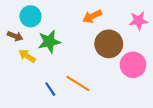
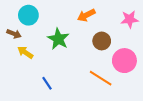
green star: (49, 42) -> (58, 39), moved, turned -30
brown circle: (109, 44) -> (102, 41), size x0.7
orange line: (78, 84) -> (101, 78), moved

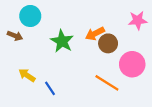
orange arrow: (86, 15) -> (95, 34), moved
yellow arrow: (25, 52) -> (27, 75), moved

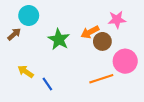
pink star: (138, 20) -> (117, 20), moved
brown arrow: (15, 36) -> (14, 34), turned -64
orange line: (107, 83) -> (101, 79), turned -50

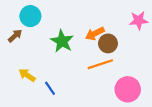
pink star: (117, 20) -> (139, 20), moved
pink circle: (125, 61) -> (128, 89), moved
orange line: (101, 79) -> (100, 64), moved

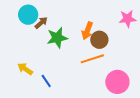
orange arrow: (95, 34) -> (87, 31), turned -42
brown arrow: (15, 36) -> (41, 23), moved
green star: (62, 41) -> (57, 38), turned 30

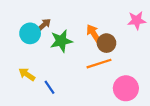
cyan circle: (28, 15) -> (30, 33), moved
orange arrow: (87, 31) -> (94, 33), turned 126

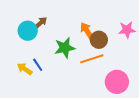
pink star: (137, 20) -> (127, 30), moved
green star: (61, 41) -> (65, 48), moved
blue line: (49, 87) -> (38, 65), moved

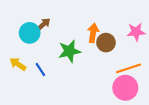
orange arrow: (87, 31) -> (93, 33), turned 42
orange line: (92, 59) -> (129, 68), moved
yellow arrow: (25, 69) -> (18, 64), moved

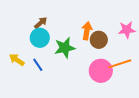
cyan circle: (30, 33) -> (40, 38), moved
pink circle: (125, 88) -> (101, 71), moved

